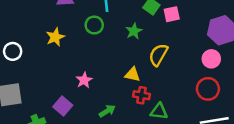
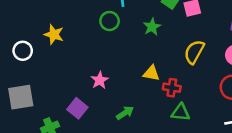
yellow star: (55, 37) -> (54, 34), moved, turned -30
yellow semicircle: (158, 55) -> (194, 52), moved
red cross: (141, 95) -> (172, 88), moved

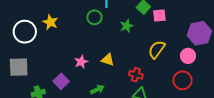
white circle: (23, 51) -> (25, 32), size x1.5
yellow triangle: (151, 73) -> (108, 60), moved

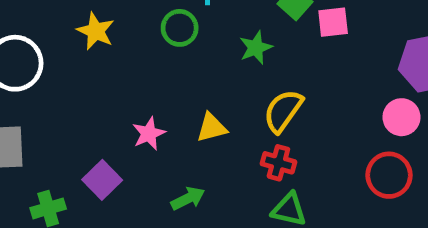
yellow star: (50, 22) -> (96, 31), moved
yellow semicircle: (157, 49) -> (283, 111), moved
yellow triangle: (108, 60) -> (212, 128), turned -32

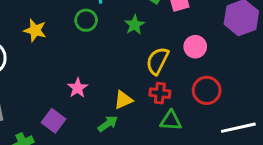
pink circle: (401, 117) -> (195, 47), moved
yellow triangle: (212, 128) -> (123, 100), moved
red circle: (389, 175) -> (207, 90), moved

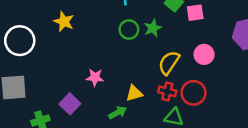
green circle: (86, 20) -> (129, 30), moved
pink star: (78, 88) -> (95, 77), turned 30
red circle: (207, 90) -> (194, 93), moved

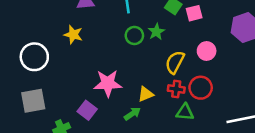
pink star: (95, 77) -> (108, 83), size x1.6

